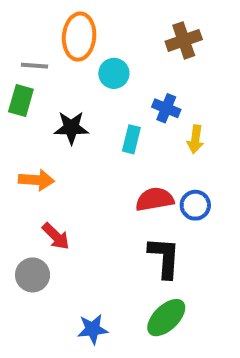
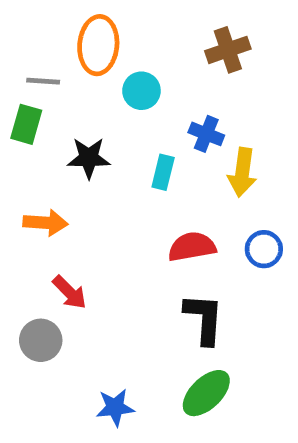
yellow arrow: (195, 139) -> (242, 172), size x1.4
blue circle: (195, 205) -> (264, 249), moved

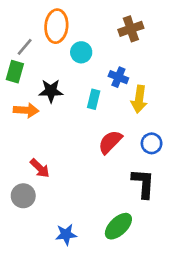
gray line: (43, 81) -> (25, 47), turned -54
orange arrow: (46, 223) -> (26, 110), moved
red semicircle: (192, 247) -> (110, 142), turned -36
black L-shape: (204, 319) -> (143, 183), moved

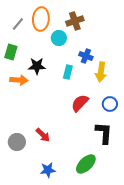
brown cross: (131, 29) -> (75, 21), moved
gray line: (25, 47) -> (18, 24), moved
red arrow: (40, 168) -> (43, 135), moved

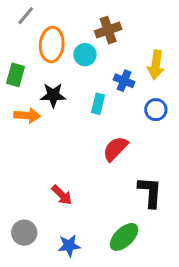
orange ellipse: (41, 19) -> (52, 45), moved
gray line: (18, 24) -> (26, 16), moved
yellow arrow: (101, 72) -> (156, 65), moved
blue circle: (110, 104) -> (156, 110), moved
gray circle: (17, 142) -> (24, 233), moved

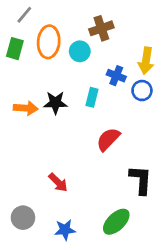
green rectangle: (16, 75) -> (15, 49), moved
black star: (53, 95) -> (55, 103), moved
blue circle: (156, 110) -> (142, 91), moved

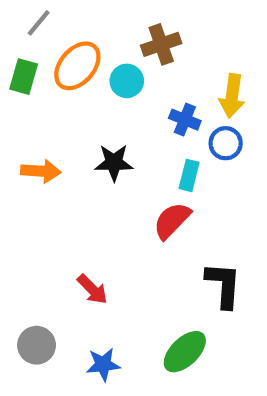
orange ellipse: (49, 42) -> (77, 66), turned 36
cyan rectangle: (92, 97) -> (189, 175), moved
black star: (55, 103) -> (114, 163), moved

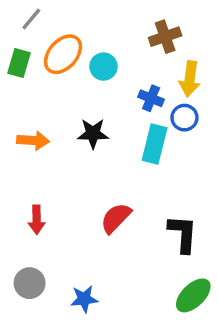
brown cross: (161, 44) -> (165, 37), moved
cyan rectangle: (189, 175) -> (155, 144), size x1.5
red semicircle: (172, 221) -> (116, 218), moved
red arrow: (92, 289) -> (37, 220), moved, turned 44
green ellipse: (185, 352) -> (193, 295), moved

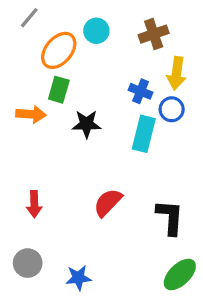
green rectangle: (19, 63) -> (59, 90), moved
cyan circle: (103, 67) -> (96, 31), moved
orange arrow: (33, 140) -> (31, 114), moved

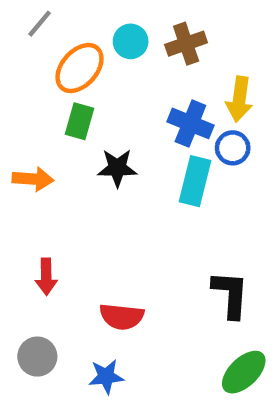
brown cross: (154, 34) -> (186, 44), moved
blue cross: (141, 91) -> (190, 123), size x1.4
orange arrow: (31, 114) -> (33, 179), moved
red semicircle: (108, 203) -> (122, 317), moved, turned -128

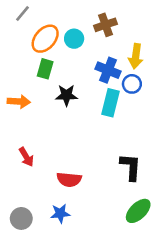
cyan circle: (131, 41) -> (74, 39), moved
red arrow: (46, 277) -> (26, 157), turned -30
gray circle: (37, 357) -> (21, 218), moved

